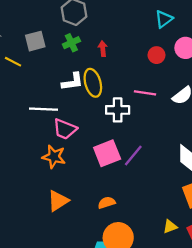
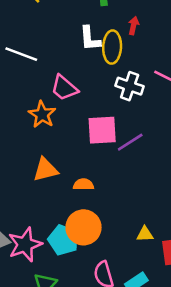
red arrow: (103, 49) -> (134, 26), moved
white L-shape: (72, 82) -> (90, 39), turned 75
white line: (44, 109) -> (21, 54), moved
orange triangle: (58, 201) -> (45, 170), moved

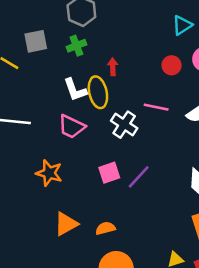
white cross: (130, 86) -> (124, 125), turned 30
pink trapezoid: (64, 88) -> (72, 127), moved
pink square: (102, 130) -> (109, 173), size x0.7

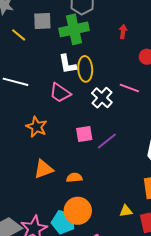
green cross: (76, 46) -> (74, 29), size x1.8
red arrow: (113, 67) -> (123, 32), moved

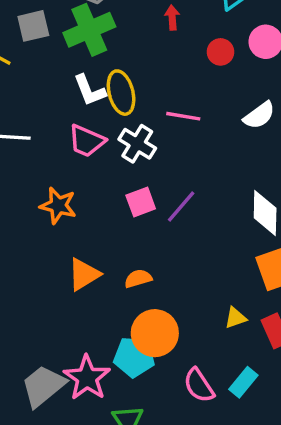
pink line: (129, 88) -> (183, 116), moved
white cross: (102, 98) -> (137, 144), moved

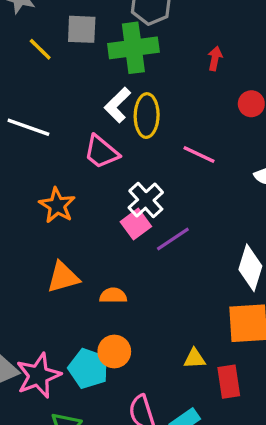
white L-shape: (90, 90) -> (118, 105), turned 51
white cross: (137, 144) -> (146, 200), moved
pink square: (141, 202) -> (136, 224), turned -32
orange circle: (155, 333) -> (114, 352), size x0.7

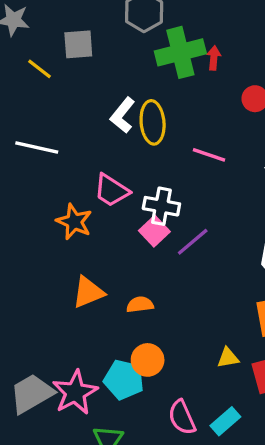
green cross: (133, 48) -> (180, 52), moved
pink trapezoid: (101, 152) -> (111, 190), moved
white cross: (146, 200) -> (161, 206), turned -30

